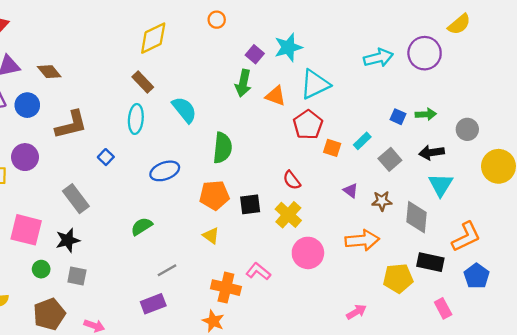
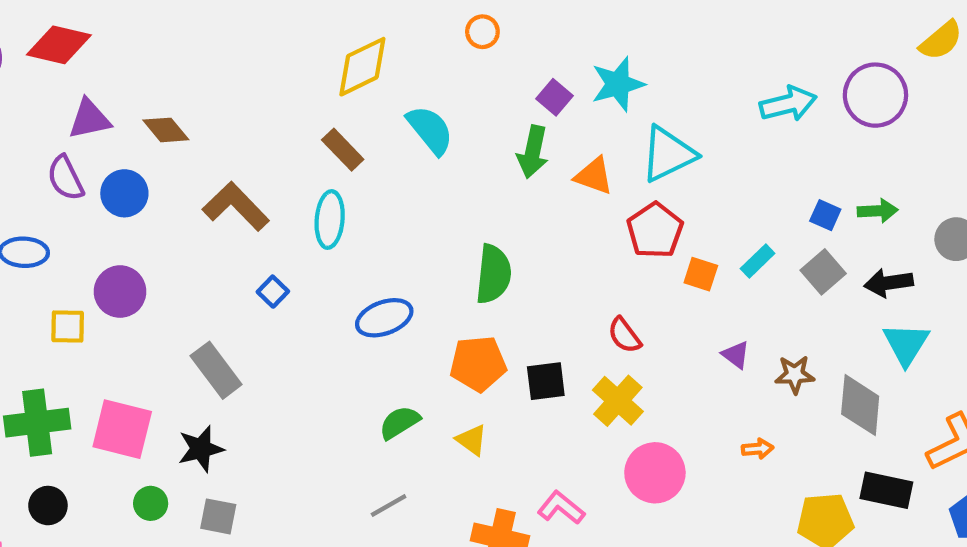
cyan semicircle: (184, 110) -> (430, 130), moved
brown L-shape: (71, 125) -> (236, 206), moved, turned -120
gray square: (390, 159) -> (823, 272), moved
green semicircle: (142, 226) -> (400, 423), moved
orange arrow: (362, 240) -> (758, 449), size x0.5

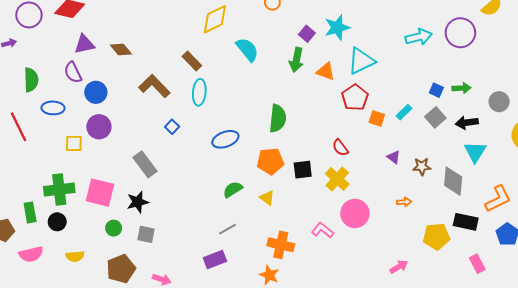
brown rectangle: (343, 150) -> (192, 61), moved
blue circle: (124, 193) -> (96, 92), moved
black circle: (48, 506) -> (57, 222), moved
pink L-shape: (561, 508) -> (323, 230), moved

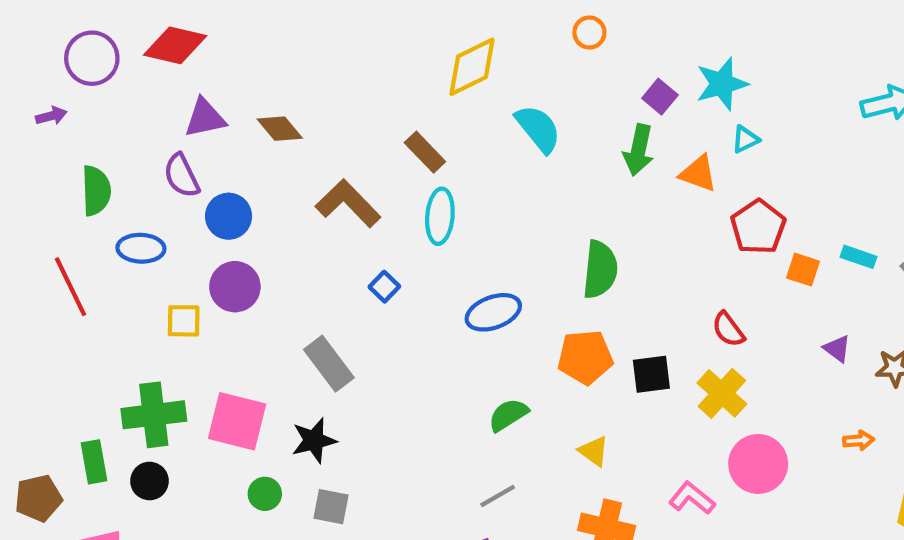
cyan triangle: (361, 61) -> (745, 139), moved, size x0.5
cyan rectangle: (404, 112) -> (859, 257), turned 63
yellow triangle: (267, 198) -> (594, 451), moved

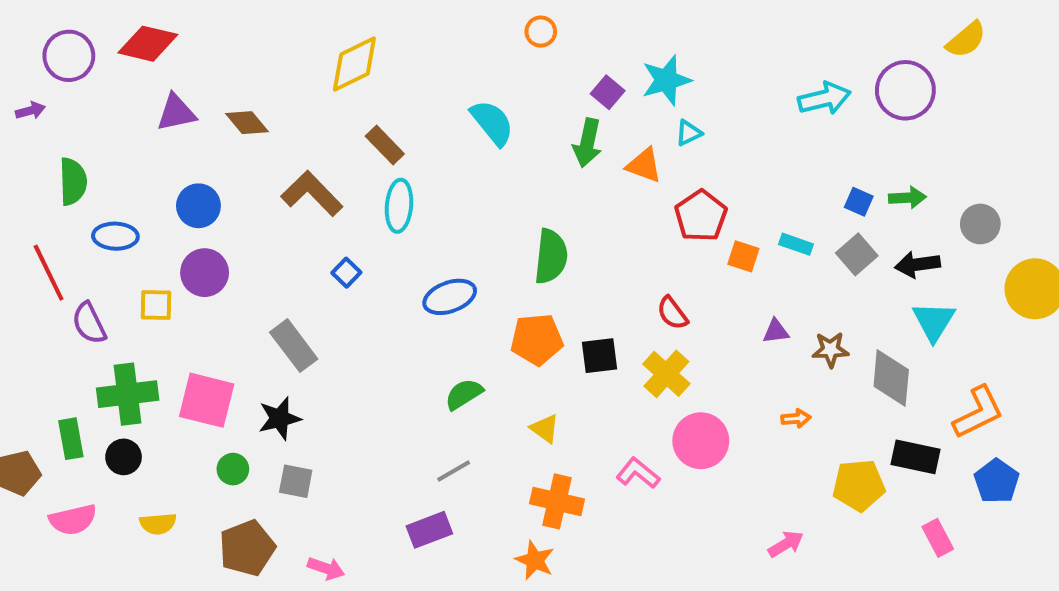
yellow diamond: (472, 67) -> (354, 64), moved
purple semicircle: (182, 176) -> (89, 323), moved
purple triangle: (837, 349) -> (776, 331), turned -44

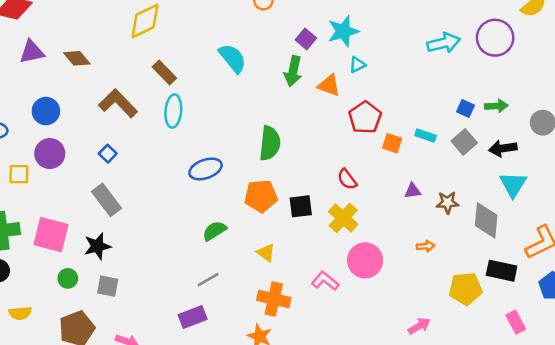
blue square: (346, 273) -> (108, 154), moved

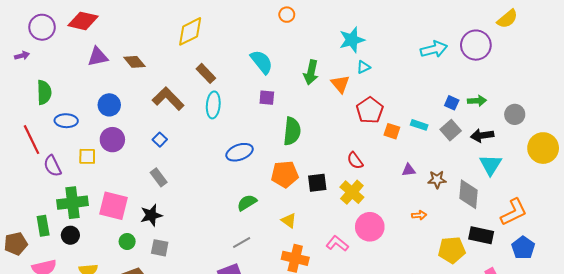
purple square: (306, 39) -> (267, 98), moved, turned -35
orange triangle: (329, 85) -> (340, 84), turned 30
gray rectangle: (106, 200) -> (159, 177), size x0.7

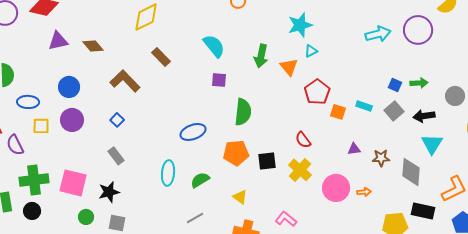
cyan ellipse: (213, 105) -> (168, 173), moved
yellow square: (87, 156) -> (41, 126), moved
pink circle: (370, 227) -> (336, 188), moved

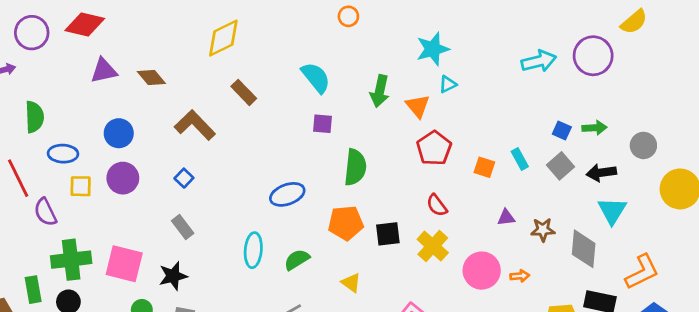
red pentagon: (317, 92) -> (434, 148), moved
cyan rectangle: (364, 106) -> (520, 159), turned 42

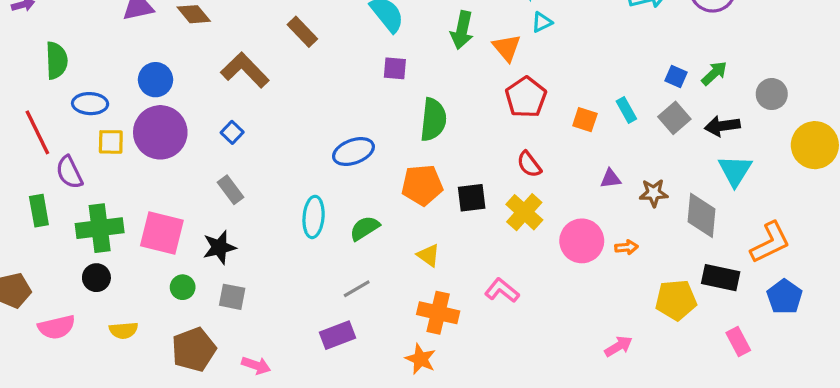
green arrow: (594, 128) -> (714, 73), turned -40
purple circle: (123, 178) -> (160, 132), size x1.4
green rectangle: (33, 290) -> (39, 211), moved

